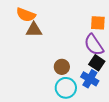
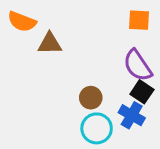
orange semicircle: (26, 15) -> (22, 22), moved
orange square: (98, 23) -> (139, 20), moved

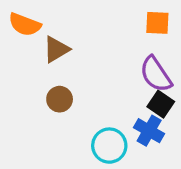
brown triangle: (50, 44) -> (56, 49), turned -30
brown circle: (91, 98) -> (60, 99), moved

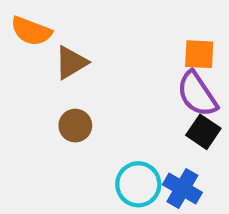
orange square: (157, 23) -> (199, 54), moved
blue cross: (149, 131) -> (182, 189), moved

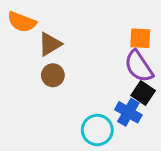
brown circle: (75, 126) -> (53, 75), moved
blue cross: (182, 189) -> (128, 112), moved

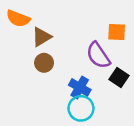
purple semicircle: (139, 66) -> (98, 55), moved
blue cross: (128, 112) -> (80, 87), moved

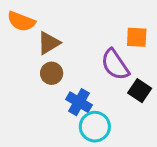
blue cross: (80, 87) -> (79, 102), moved

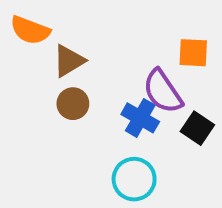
blue cross: (79, 102) -> (140, 118), moved

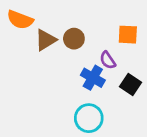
purple semicircle: (163, 91) -> (108, 60), size x0.6
brown circle: (73, 104) -> (74, 39), moved

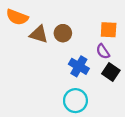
brown triangle: (46, 40) -> (39, 34), turned 48
purple semicircle: (108, 60) -> (103, 51), moved

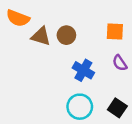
purple semicircle: (103, 51) -> (120, 63), moved
black square: (111, 72) -> (117, 108), moved

